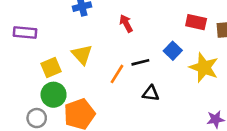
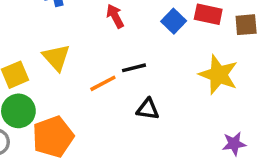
blue square: (173, 51) -> (174, 21), moved
orange line: (117, 74) -> (103, 83), turned 30

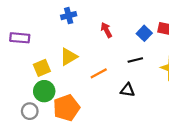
yellow triangle: (56, 57) -> (69, 57), turned 42
black line: (134, 68) -> (135, 60), moved

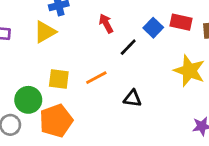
yellow triangle: (69, 57) -> (45, 32), moved
black line: (135, 60) -> (128, 47), moved, turned -32
yellow square: (42, 68) -> (59, 79), moved, turned 30

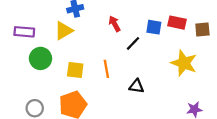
blue square: (153, 28) -> (154, 27), turned -35
orange line: (96, 78) -> (106, 69), turned -72
green circle: (28, 100) -> (40, 58), moved

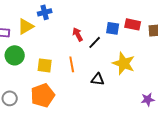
red arrow: (115, 24) -> (78, 34), moved
yellow triangle: (64, 31) -> (26, 26), moved
yellow star: (184, 63) -> (124, 63), moved

